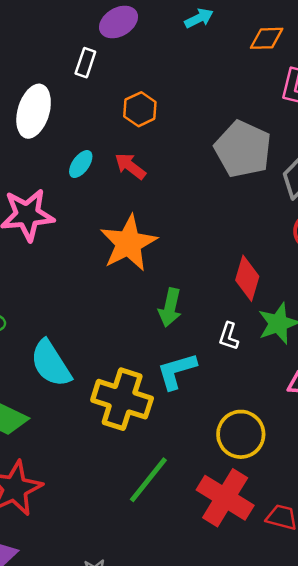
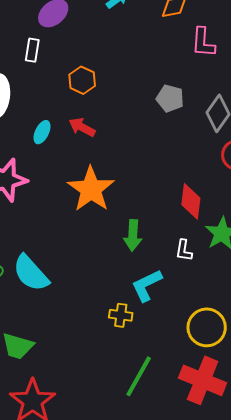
gray pentagon: (243, 149) -> (170, 98), size x0.6
cyan semicircle: (51, 363) -> (31, 273), moved
yellow cross: (122, 399) -> (121, 315), moved, size x0.5

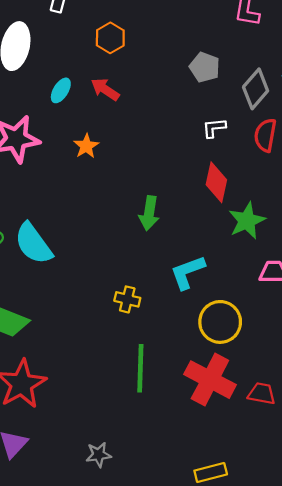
orange star: (91, 189) -> (86, 146), moved, size x0.5
white L-shape: (184, 250) -> (214, 128), moved, turned 70
cyan L-shape: (147, 285) -> (188, 272), moved
green line: (139, 376) -> (140, 368), turned -33

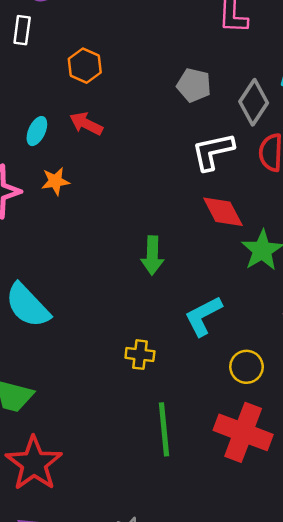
white L-shape: (214, 128) -> (213, 151), size x1.6
orange star: (86, 146) -> (55, 181), moved, turned 30
red diamond: (216, 182) -> (223, 212), turned -33
yellow circle: (220, 322) -> (246, 367), size x0.7

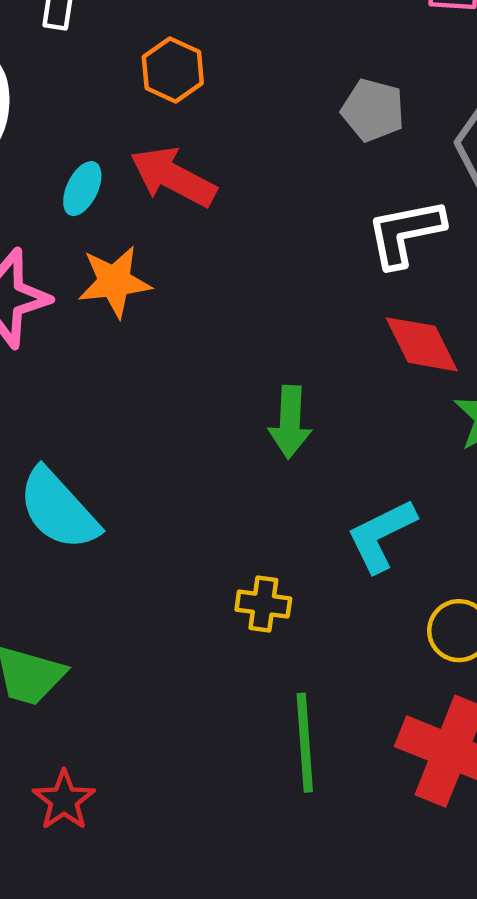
red arrow: (86, 124) -> (173, 177), size x1.4
orange star: (55, 181) -> (114, 282), size x1.4
red star: (34, 463) -> (64, 800), size x0.6

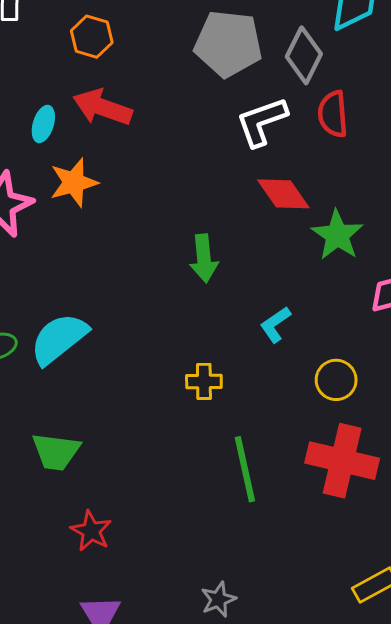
gray pentagon: (373, 110) -> (228, 44), size x1.6
cyan semicircle: (58, 509) -> (59, 339), turned 102
cyan L-shape: (381, 535) -> (275, 324), size x0.7

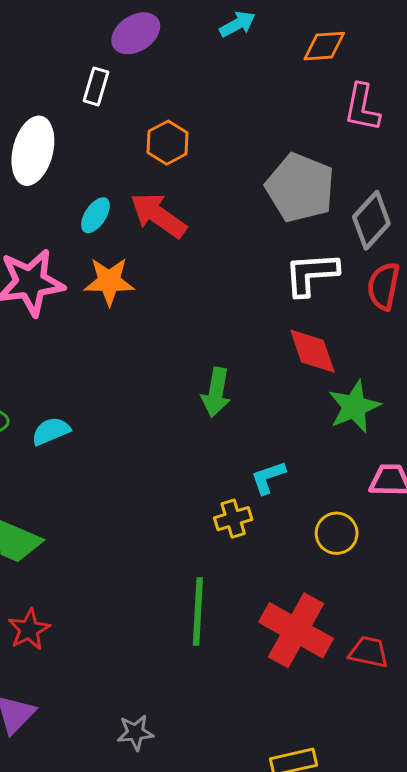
cyan semicircle: (59, 339) -> (51, 431), size x0.6
yellow circle: (336, 380) -> (337, 533), moved
yellow cross: (204, 381) -> (233, 519), moved, turned -32

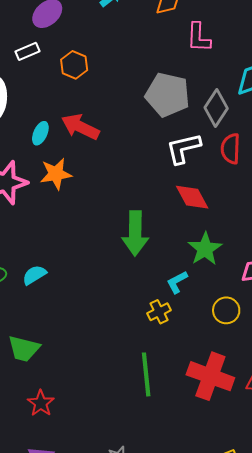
white rectangle: (96, 86) -> (27, 51), turned 60
orange hexagon: (167, 143) -> (74, 65), moved
green arrow: (216, 392) -> (135, 233), size x1.4
green star: (354, 407) -> (205, 249), moved

